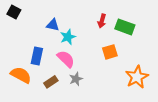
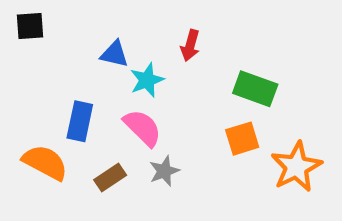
black square: (14, 12) -> (30, 26), turned -32
red arrow: (102, 21) -> (190, 45), moved
green rectangle: (125, 27) -> (255, 89), moved
orange square: (110, 52) -> (242, 139), moved

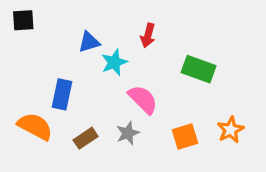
blue triangle: (114, 54) -> (89, 42), turned -30
pink semicircle: (143, 128) -> (143, 99), moved
orange square: (242, 139) -> (185, 136), moved
orange star: (296, 167) -> (231, 130), size x0.7

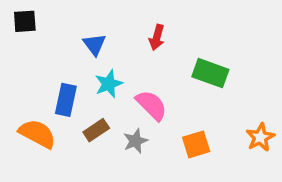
blue triangle: (89, 42) -> (94, 45), turned -50
cyan star: (114, 62) -> (109, 84), moved
orange star: (231, 130) -> (260, 137), moved
brown rectangle: (86, 138) -> (96, 130), moved

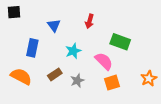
cyan star: (109, 84) -> (73, 51), moved
blue rectangle: (66, 100) -> (32, 48), moved
pink semicircle: (151, 105) -> (104, 61), moved

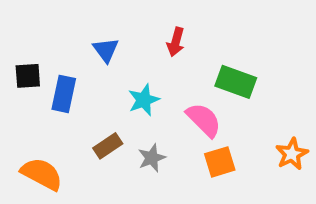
black square: (14, 12) -> (28, 76), moved
orange semicircle: (21, 76) -> (42, 174), moved

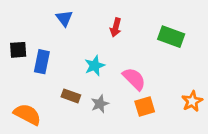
blue triangle: (106, 50) -> (64, 18), moved
green rectangle: (236, 82) -> (171, 37), moved
brown rectangle: (108, 146) -> (71, 96), turned 54

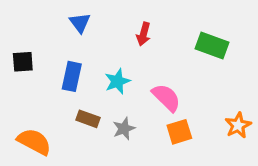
blue rectangle: (42, 62) -> (72, 76), moved

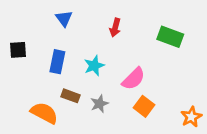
pink semicircle: (166, 98) -> (134, 79), turned 90
orange star: (238, 125) -> (191, 117), moved
orange square: (179, 132) -> (144, 106), turned -36
orange semicircle: (34, 142) -> (44, 113), moved

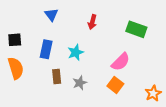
pink semicircle: (134, 79) -> (121, 62), moved
brown rectangle: (71, 96) -> (57, 77), turned 64
orange semicircle: (44, 113) -> (16, 68), moved, turned 45

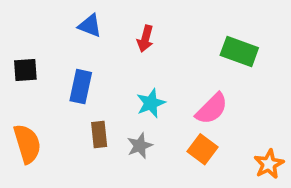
blue triangle: (51, 15) -> (90, 26), turned -32
red arrow: (92, 22) -> (145, 39), moved
cyan star: (76, 52) -> (151, 103), moved
orange semicircle: (16, 68) -> (27, 144), moved

